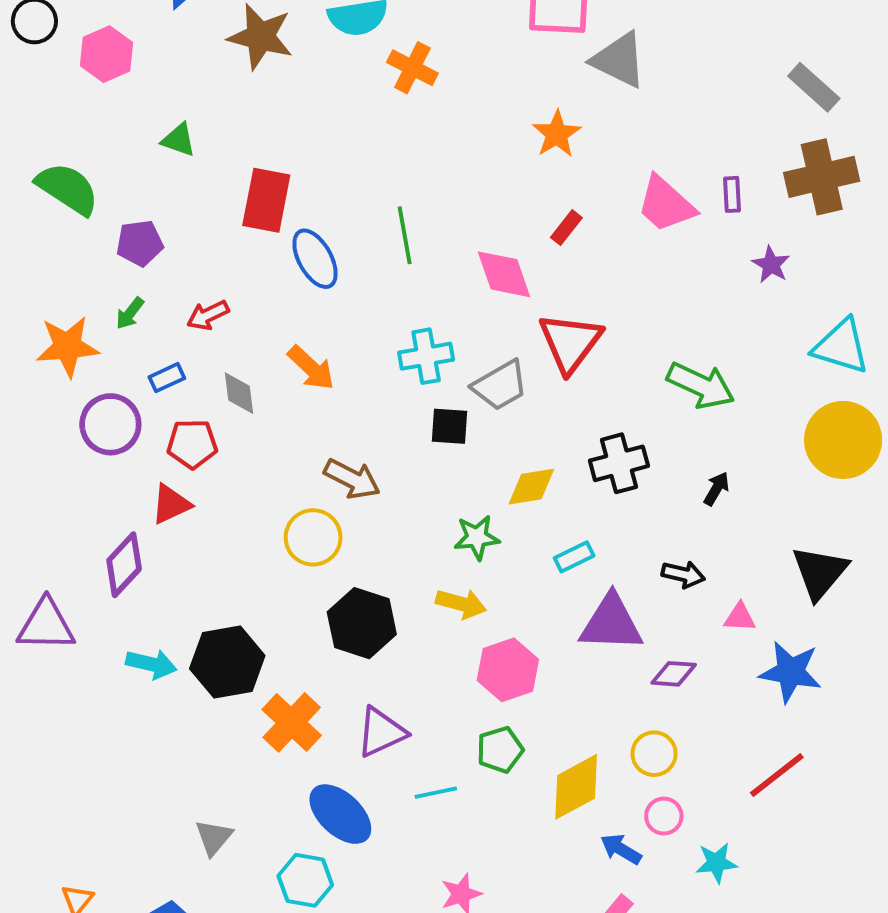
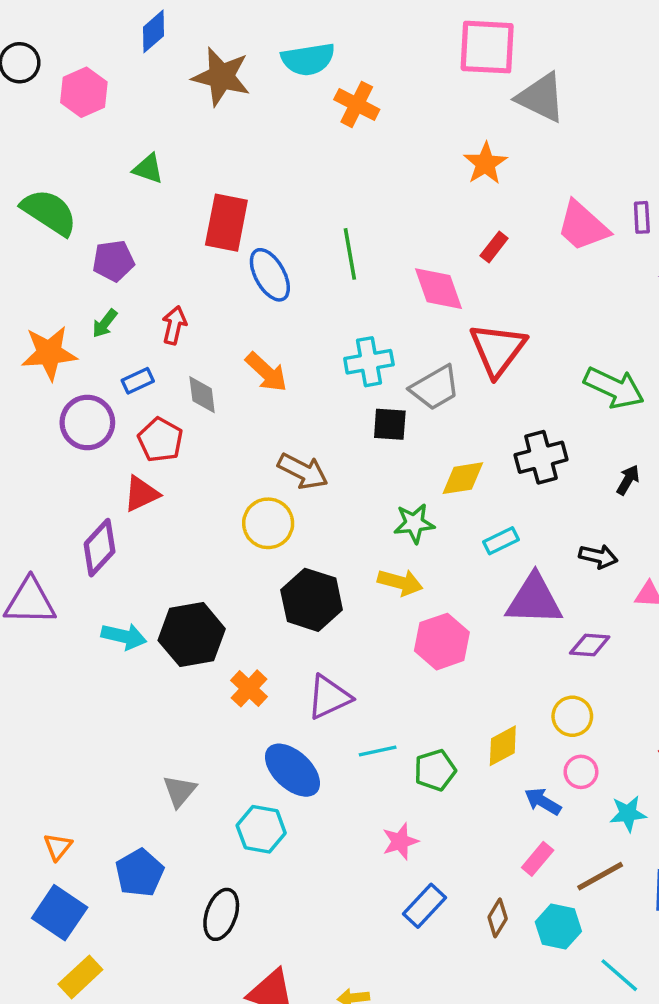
red arrow: (208, 315) -> (174, 325), turned 129
red pentagon: (192, 444) -> (160, 440), turned 30
orange cross: (292, 722) -> (249, 688), size x0.7
green pentagon: (500, 750) -> (435, 770), moved
yellow diamond: (576, 787) -> (503, 746), size x0.7

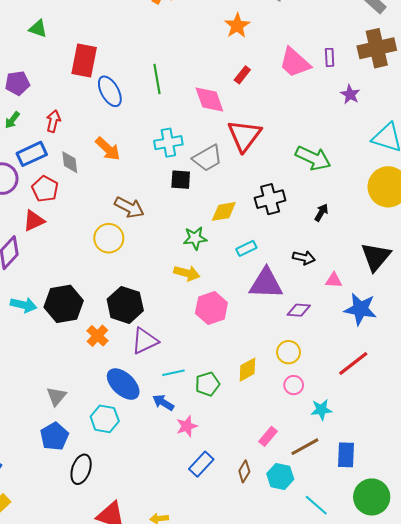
blue rectangle: (138, 381) -> (32, 154), size x1.6
black hexagon: (312, 600) -> (125, 305), moved
blue arrow: (543, 801) -> (163, 403), moved
blue pentagon: (140, 873) -> (54, 436), moved

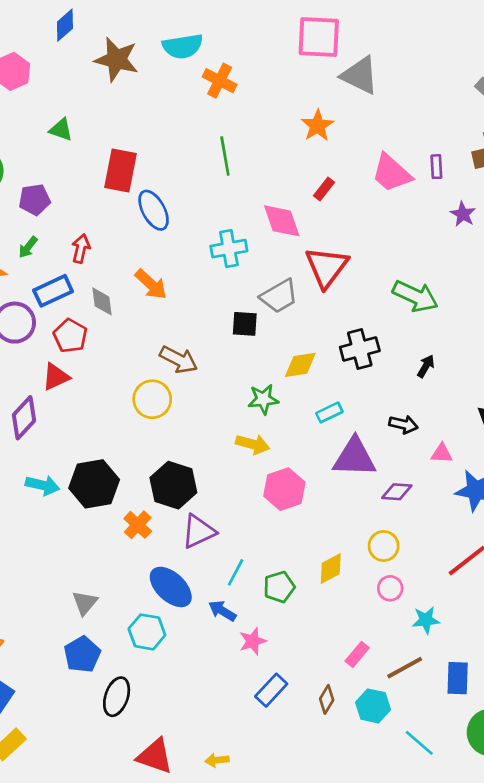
green line: (157, 79) -> (225, 156), moved
cyan cross: (168, 143) -> (229, 249), moved
cyan line: (173, 373) -> (236, 572), turned -50

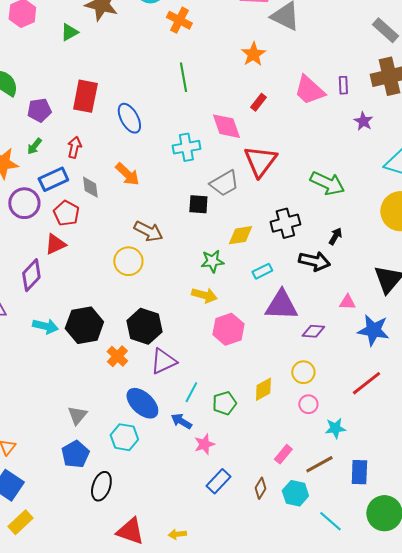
green triangle: (61, 130) -> (69, 32), moved, turned -48
red rectangle: (120, 171) -> (85, 96), moved
black arrow: (403, 424) -> (314, 261), moved, size x1.4

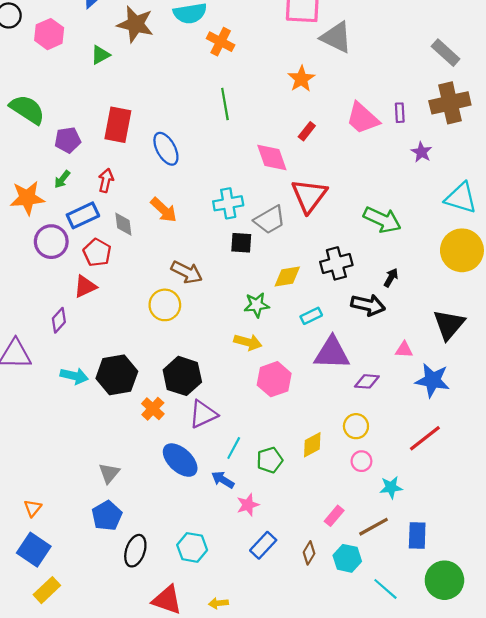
cyan cross: (186, 147) -> (228, 203), moved
purple diamond: (31, 275) -> (59, 320), size x0.7
cyan hexagon: (124, 437) -> (192, 547), moved

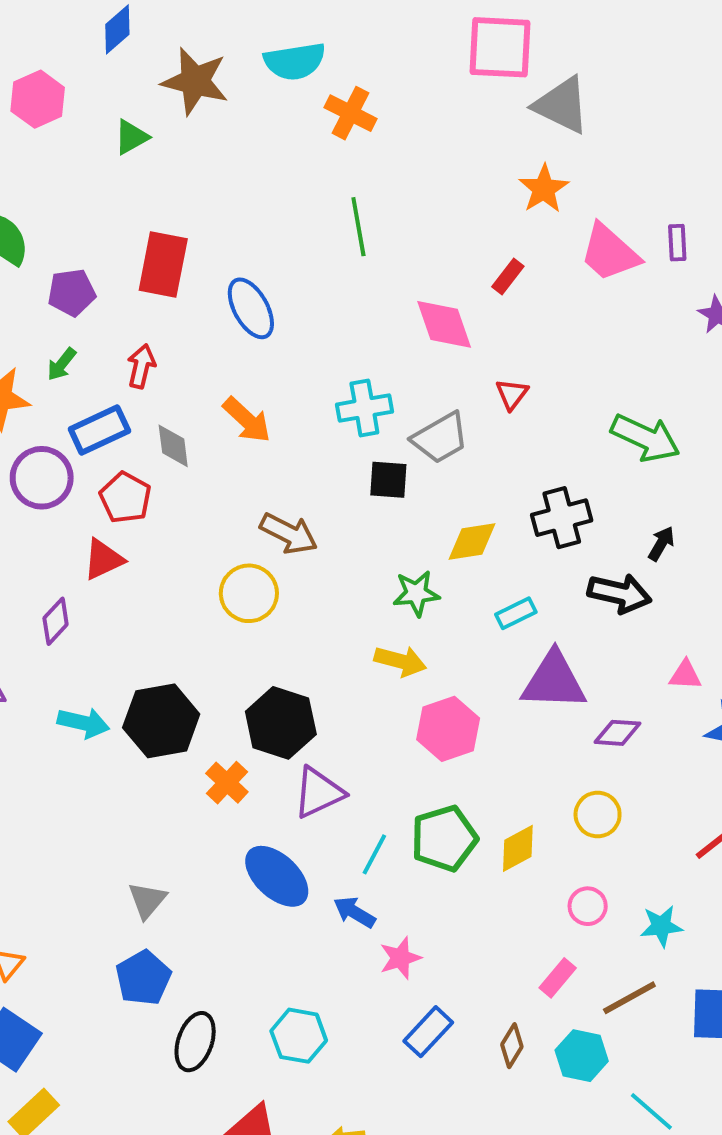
orange star: (301, 79) -> (544, 189), moved
red triangle: (309, 196) -> (512, 394), size x0.5
green pentagon: (270, 460) -> (444, 838), moved, size x1.4
pink circle: (361, 461) -> (588, 906), moved

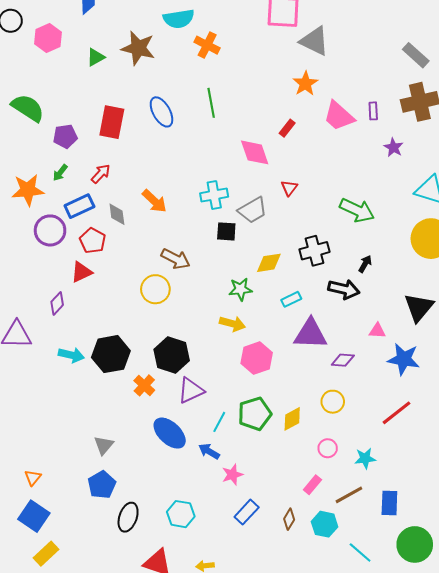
brown star: (195, 81) -> (138, 48), moved
blue ellipse: (251, 308) -> (161, 112), moved
red arrow: (141, 366) -> (101, 174), turned 30

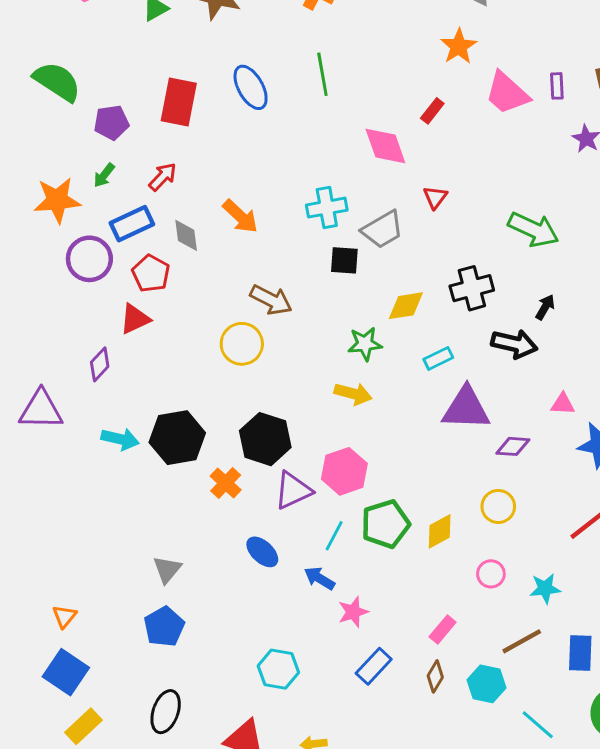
pink hexagon: (257, 358) -> (344, 471), moved
blue ellipse: (170, 433) -> (262, 552), size x0.7
pink rectangle: (312, 485) -> (443, 630), moved
black ellipse: (128, 517) -> (166, 712), moved

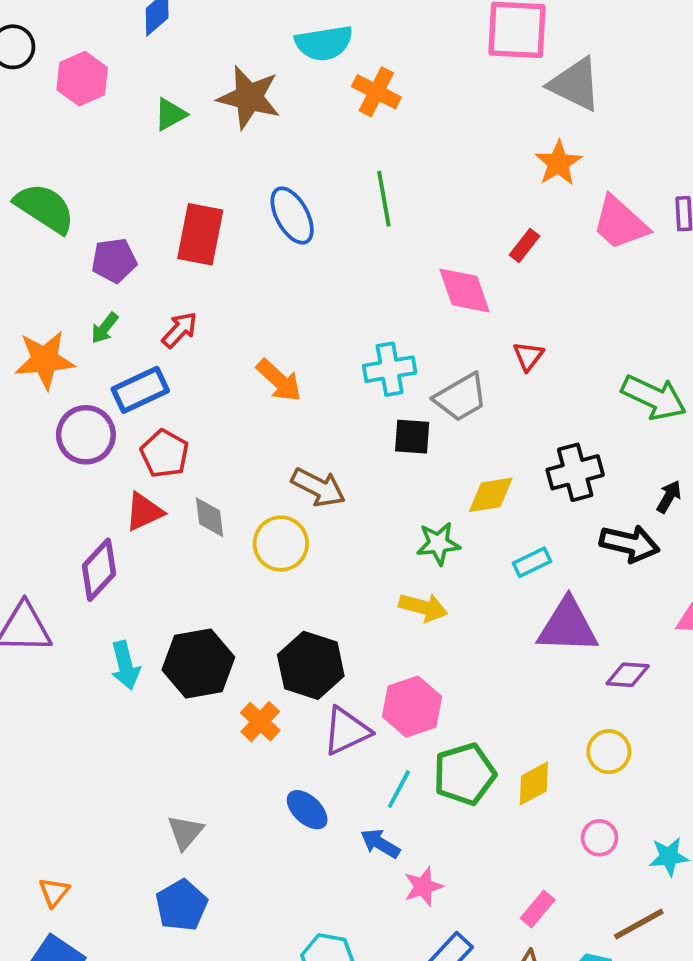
gray diamond: (186, 235) -> (210, 517), moved
purple diamond: (100, 364) -> (99, 570), size x1.4
cyan arrow: (120, 439) -> (125, 665), turned 63

